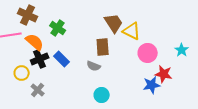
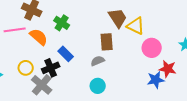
black cross: (40, 59) -> (51, 68), moved
gray semicircle: (94, 66) -> (98, 61), turned 136
gray cross: (38, 90) -> (42, 85), size x1.5
cyan circle: (102, 95) -> (98, 86), moved

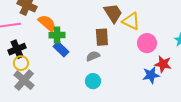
green cross: (62, 23) -> (57, 35), moved, turned -35
orange semicircle: (39, 37) -> (47, 23), moved
black cross: (51, 68) -> (17, 49), moved
gray cross: (42, 85) -> (24, 80), moved

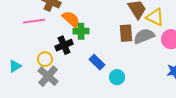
black cross: (17, 49) -> (64, 45), moved
blue rectangle: (61, 49) -> (97, 62), moved
gray semicircle: (93, 56) -> (144, 36), moved, size x1.5

